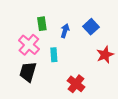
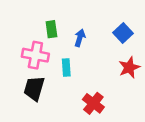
blue square: (91, 27) -> (123, 33), moved
pink cross: (29, 45) -> (35, 55), turned -30

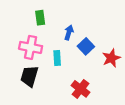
green rectangle: (51, 29) -> (40, 18), moved
blue square: (123, 33) -> (86, 46), moved

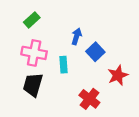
green rectangle: (40, 18) -> (32, 20), moved, turned 56
red star: (111, 58) -> (118, 75), moved

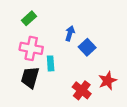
cyan rectangle: (64, 65) -> (51, 63), moved
red star: (118, 75) -> (108, 81), moved

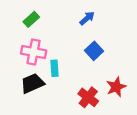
blue arrow: (70, 33) -> (87, 18), moved, turned 32
black trapezoid: (30, 77) -> (32, 83), turned 50

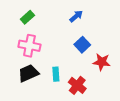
cyan rectangle: (54, 68) -> (56, 74), moved
red star: (116, 87) -> (102, 62), moved, turned 30

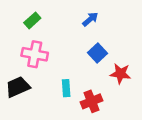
black trapezoid: (28, 73) -> (18, 87), moved
red cross: (77, 85) -> (91, 101), turned 30

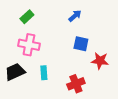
blue square: (98, 53) -> (81, 44), turned -35
cyan rectangle: (66, 88) -> (44, 73), moved

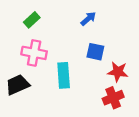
cyan rectangle: (44, 73) -> (64, 75), moved, size x1.5
red cross: (76, 84) -> (113, 98), moved

